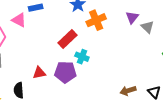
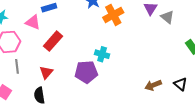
red rectangle: (68, 39) -> (53, 41), moved
red triangle: (39, 73) -> (46, 72), moved, turned -32

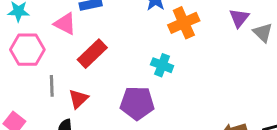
cyan cross: (102, 54) -> (162, 65), moved
gray line: (17, 66) -> (52, 86), moved

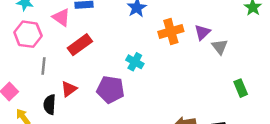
orange cross: (184, 23) -> (171, 31), moved
red triangle: (78, 99) -> (69, 89), moved

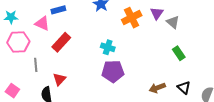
green rectangle: (241, 88) -> (179, 53), moved
purple pentagon: (110, 90) -> (113, 71), moved

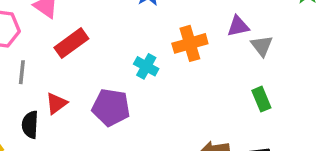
purple triangle: (157, 13) -> (238, 26), turned 32
orange cross: (132, 18) -> (190, 43), moved
purple pentagon: (113, 71) -> (111, 107), moved

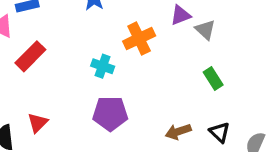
red triangle: (56, 103) -> (38, 123), moved
purple pentagon: (111, 107) -> (110, 113), moved

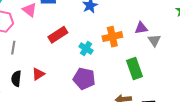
red rectangle: (30, 56) -> (58, 35), moved
green rectangle: (213, 79) -> (134, 69), moved, size x1.5

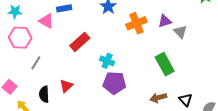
orange cross: (112, 37) -> (136, 23), moved
gray line: (13, 48) -> (36, 63), turned 32
cyan cross: (86, 48) -> (107, 61), moved

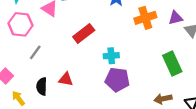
cyan cross: (107, 61) -> (111, 56), turned -32
red triangle: (66, 86) -> (66, 79), turned 48

